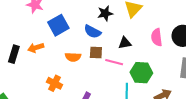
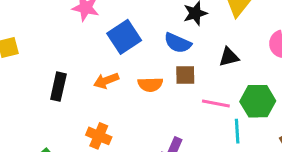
orange arrow: (36, 48) -> (106, 81), moved
pink line: (114, 62) -> (216, 103), moved
orange cross: (54, 83) -> (99, 136), moved

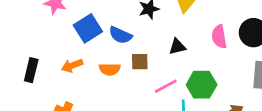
blue semicircle: (178, 43) -> (120, 35), moved
pink line: (216, 103) -> (166, 86), turned -40

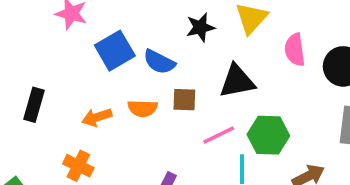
pink semicircle: (219, 37) -> (295, 50), moved
black triangle: (177, 47) -> (237, 81), size x1.5
orange arrow: (72, 66) -> (97, 117), moved

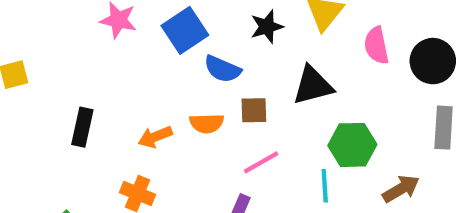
blue square: (115, 51) -> (185, 30), moved
pink line: (219, 135) -> (261, 162), moved

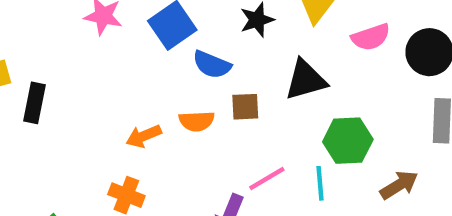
pink semicircle: (376, 45) -> (371, 37), turned -96
black rectangle: (82, 127) -> (35, 103), moved
pink line: (261, 162) -> (267, 179), moved

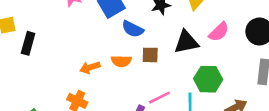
pink semicircle: (371, 37) -> (219, 32), moved, turned -30

